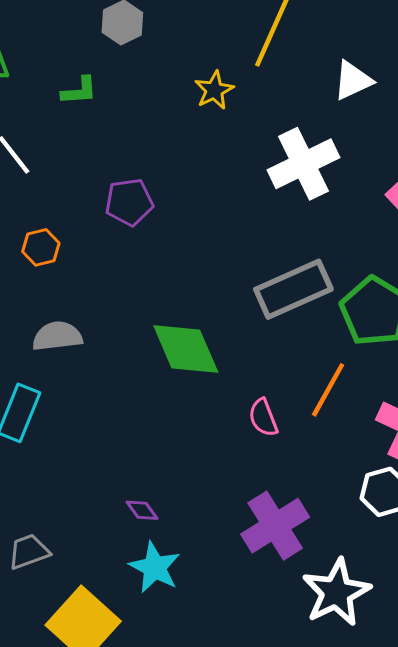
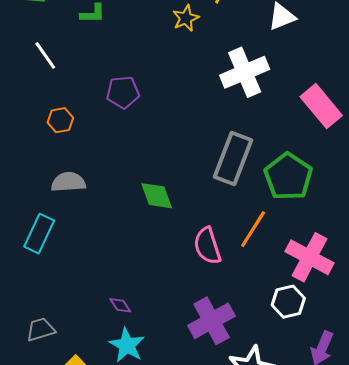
gray rectangle: (293, 289) -> (233, 158), turned -48
green diamond: (186, 349) -> (157, 196), size x0.7
pink semicircle: (263, 418) -> (207, 246), size x1.4

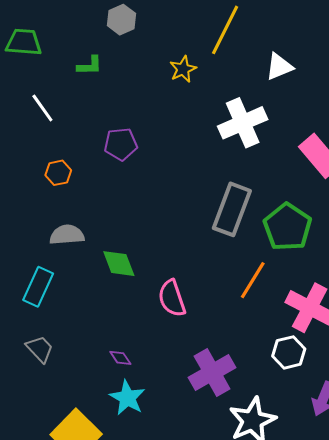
green diamond: (157, 196) -> (119, 264), moved
pink semicircle: (207, 246) -> (172, 298), moved
gray trapezoid: (41, 330) -> (40, 349), moved, turned 64

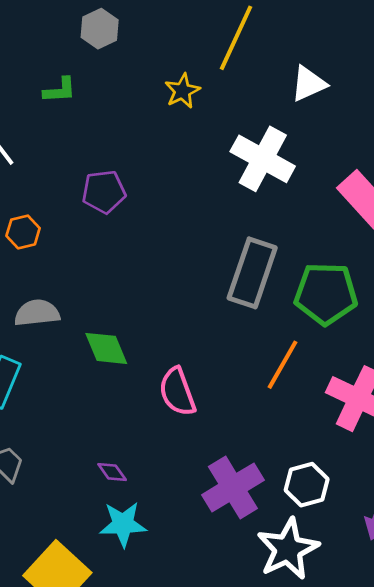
white cross: (243, 123) -> (263, 159), turned -36
green pentagon: (287, 227) -> (326, 294), turned -30
white hexagon: (289, 352) -> (307, 485), moved
cyan star: (127, 398) -> (123, 524), turned -30

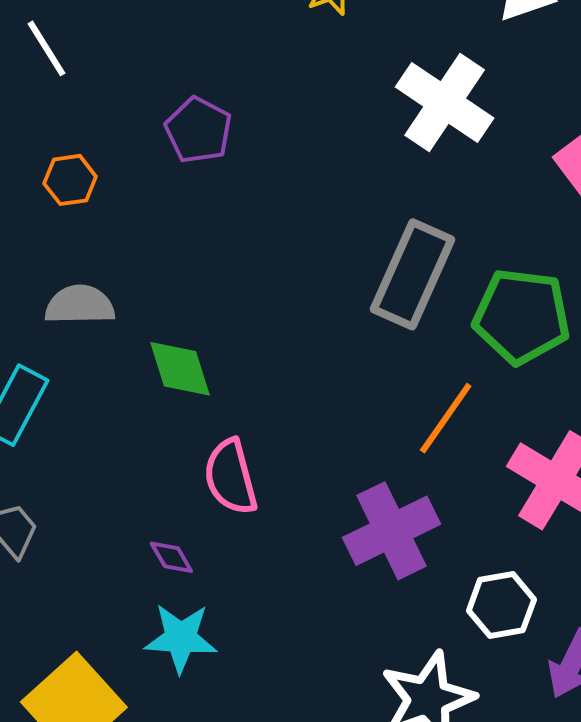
purple pentagon: (104, 192) -> (198, 130), turned 30
pink semicircle: (177, 392) -> (231, 477), moved
white hexagon: (307, 485) -> (501, 605), moved
purple cross: (233, 488) -> (391, 531), moved

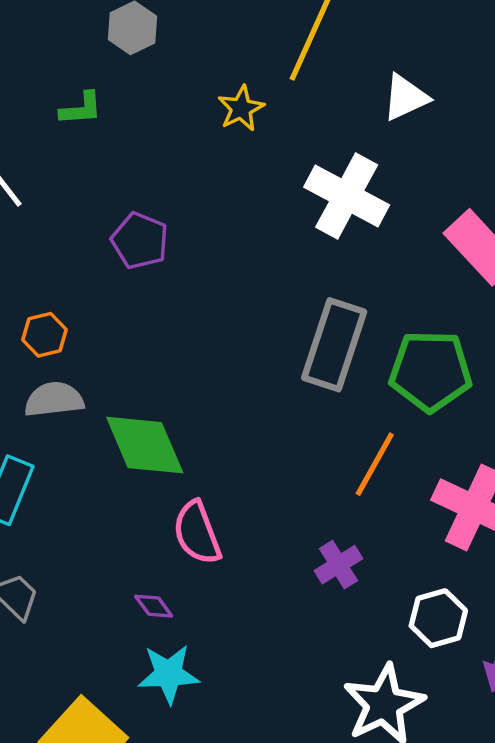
orange hexagon: (70, 180) -> (45, 335), moved
green diamond: (180, 369) -> (145, 445), size x1.4
purple cross: (391, 531) -> (338, 565), size x0.6

